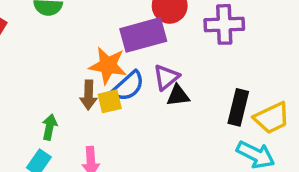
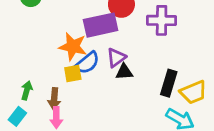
brown arrow: (89, 95) -> (54, 99), moved

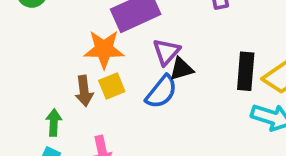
blue semicircle: (87, 63) -> (161, 92), moved
brown arrow: (54, 99) -> (84, 91), moved

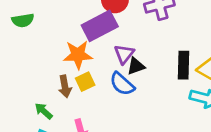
blue semicircle: (161, 92) -> (122, 84), turned 96
green arrow: (54, 123) -> (44, 111), turned -48

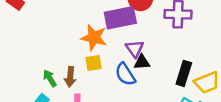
purple triangle: (124, 54) -> (135, 49), turned -30
brown arrow: (65, 86) -> (70, 77), moved

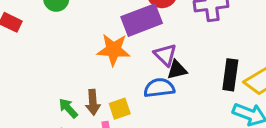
yellow square: (93, 63) -> (120, 109), moved
blue semicircle: (125, 74) -> (159, 88), turned 125

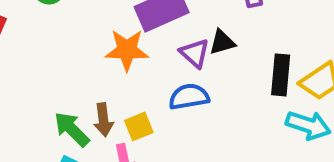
black triangle: (177, 70) -> (222, 42), moved
green arrow: (68, 108) -> (72, 129), size x1.4

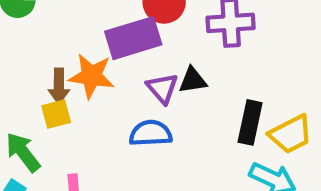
brown arrow: (103, 120) -> (59, 86), moved
yellow square: (139, 126) -> (56, 114), moved

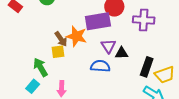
black triangle: (193, 80) -> (121, 53), moved
brown arrow: (59, 86) -> (61, 39), turned -42

